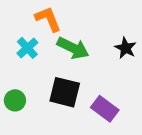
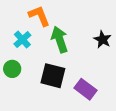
green arrow: (73, 48) -> (60, 40), turned -135
green circle: (15, 100) -> (12, 69), moved

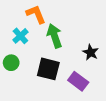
black star: (103, 40) -> (91, 52), moved

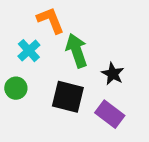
black star: (91, 52) -> (113, 74), moved

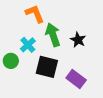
cyan cross: (29, 51) -> (28, 45), moved
black star: (113, 74) -> (78, 40), moved

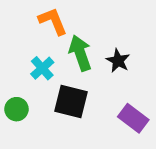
green circle: (11, 61) -> (16, 109), moved
purple rectangle: (76, 79) -> (133, 118), moved

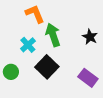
black star: (118, 61) -> (90, 37), moved
black square: (71, 102) -> (47, 67), turned 30

